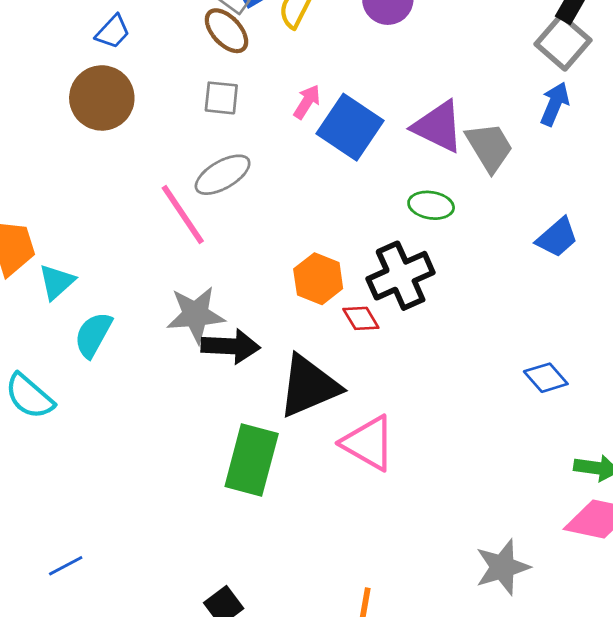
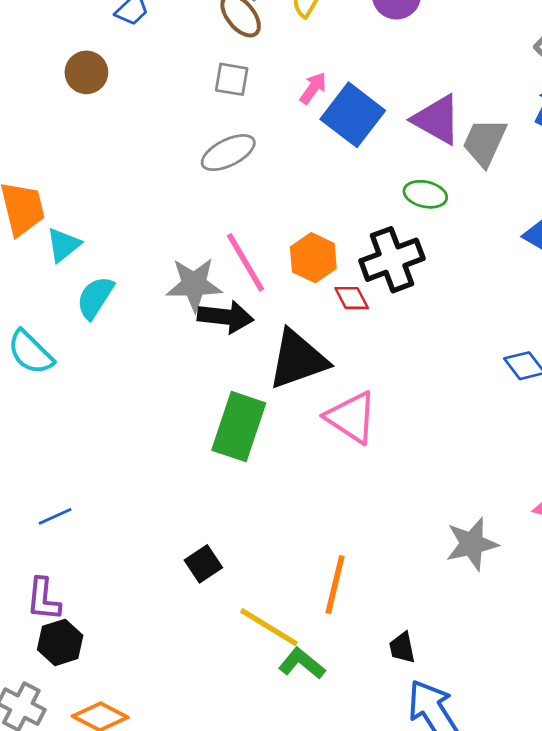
brown circle: (102, 98) -> (86, 72), moved, size x0.7
gray trapezoid: (489, 147) -> (485, 142), turned -128
pink line: (183, 215) -> (245, 262), moved

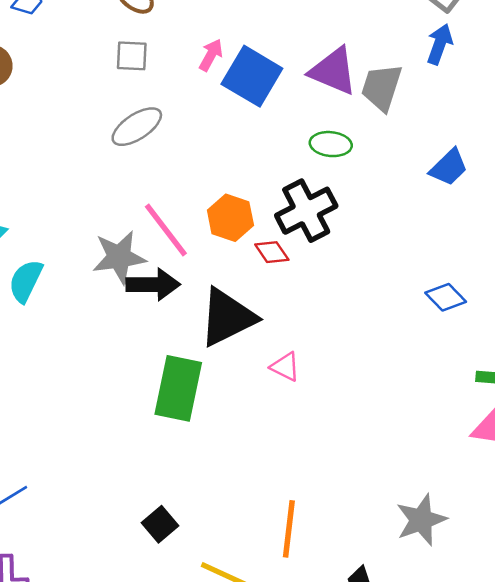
pink triangle: (351, 417) -> (285, 367), size x0.6
gray star: (472, 544) -> (421, 520), moved

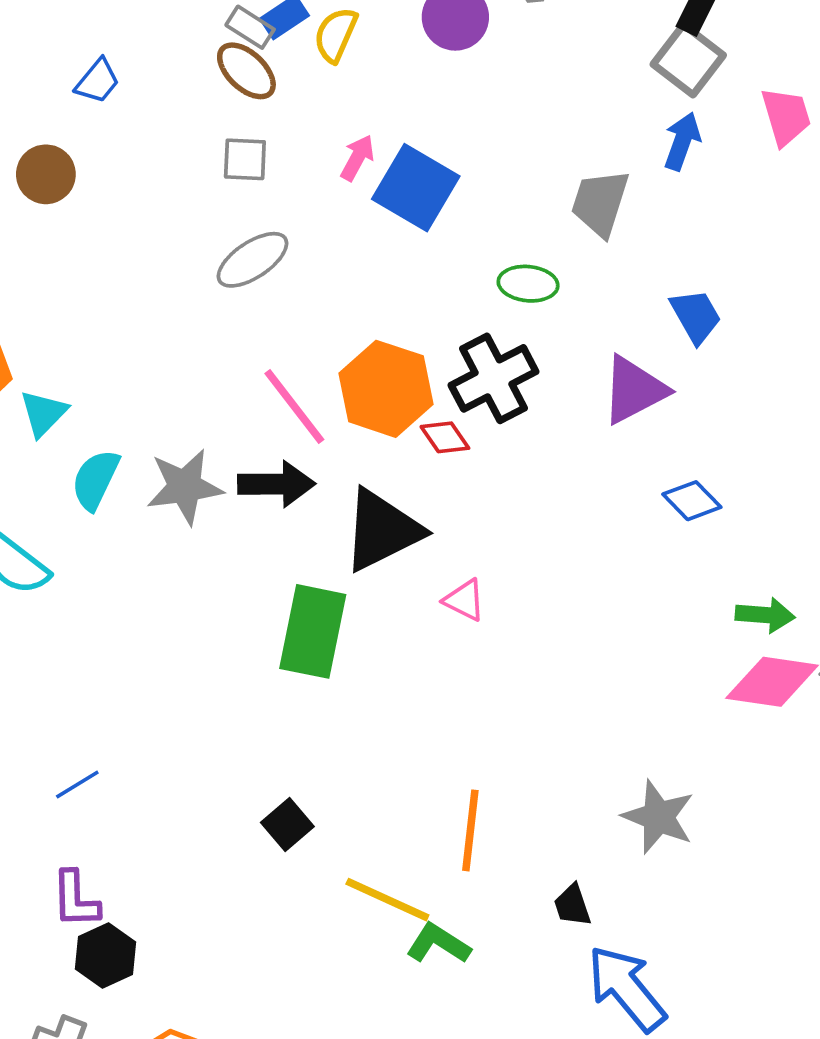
purple triangle: (333, 71) -> (634, 390), moved, turned -50
blue trapezoid: (449, 167) -> (696, 316), turned -75
orange hexagon: (230, 218) -> (386, 389), size x1.4
gray star: (119, 257) -> (185, 487), moved
gray star: (421, 520) -> (658, 817), turned -30

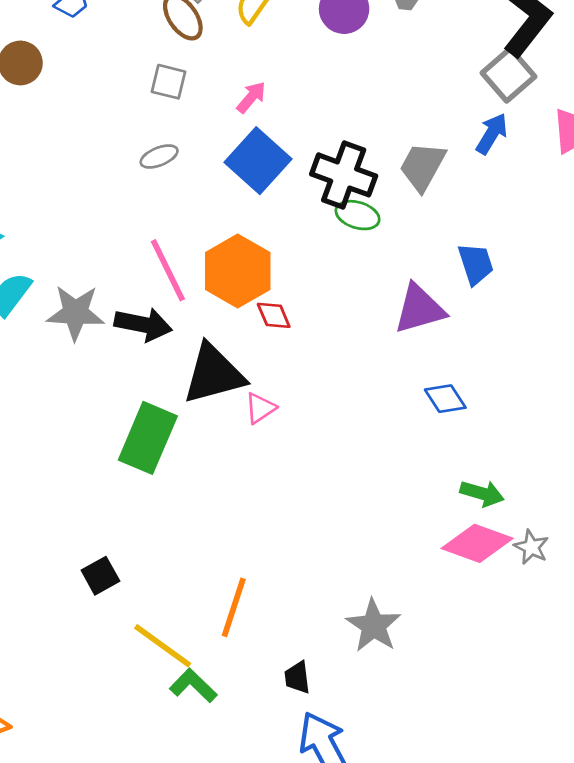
blue square: (416, 188) -> (258, 161), moved
gray ellipse: (252, 260) -> (159, 156), size x0.7
black cross: (494, 378) -> (344, 175), moved, turned 36
pink triangle: (465, 600) -> (260, 408), moved, turned 48

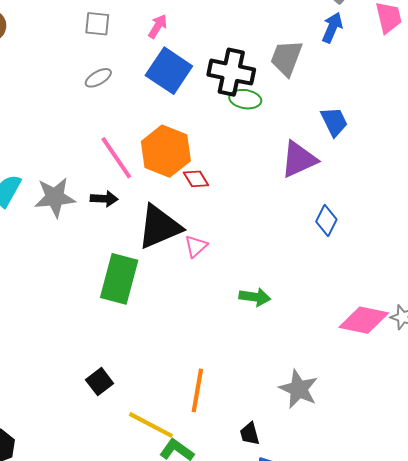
black arrow: (143, 324) -> (104, 199), size x0.7
blue diamond: (445, 399) -> (326, 221), turned 68
green arrow: (482, 493) -> (255, 297), moved

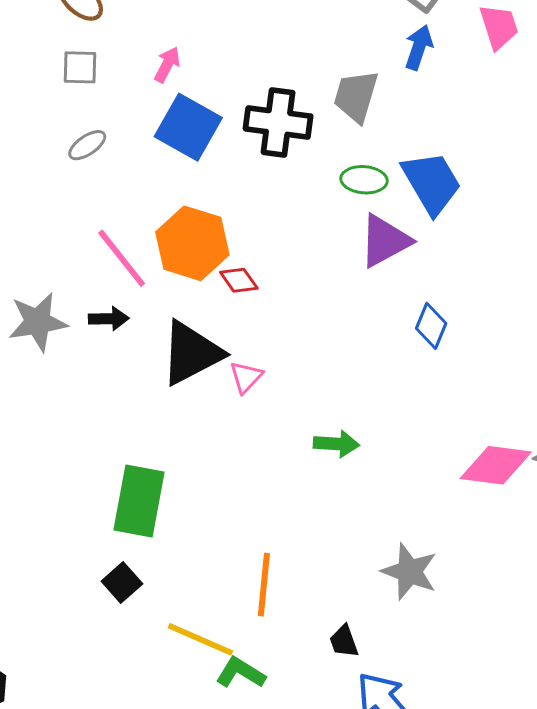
green ellipse: (245, 99) -> (364, 180), moved
blue trapezoid: (334, 122) -> (432, 183), size x1.5
green rectangle: (119, 279) -> (139, 501), moved

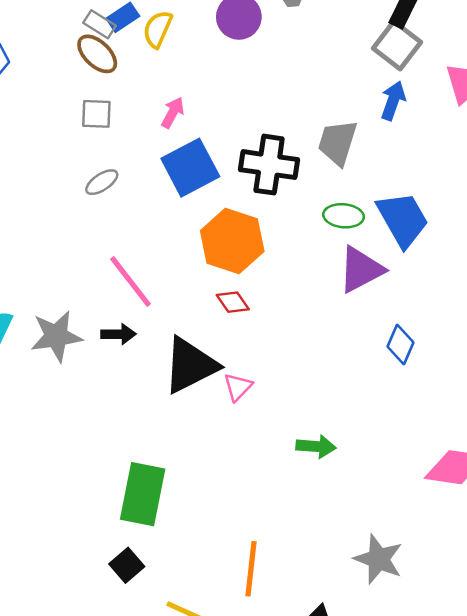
blue square: (188, 127) -> (190, 168), turned 32
orange hexagon: (192, 243) -> (232, 241), moved

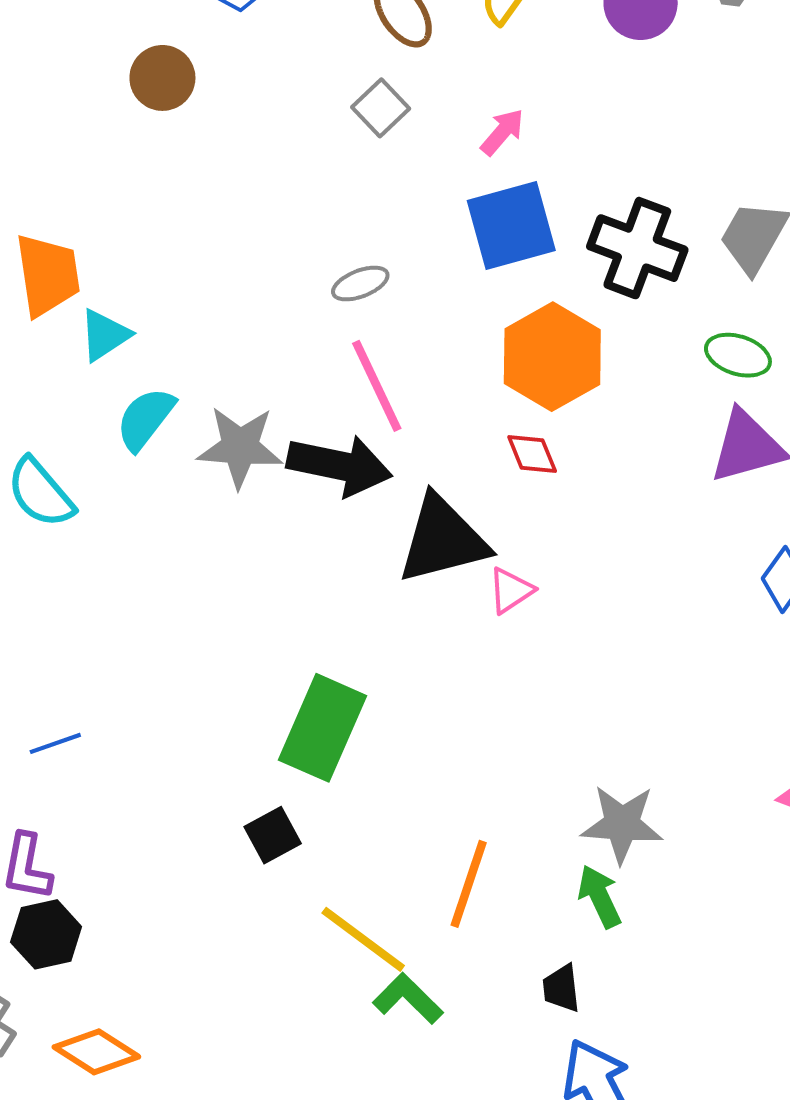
gray square: (96, 114) -> (381, 108), turned 32
gray ellipse: (102, 182) -> (360, 284), moved
black arrow: (118, 334) -> (339, 465), size x1.8
green arrow: (316, 446) -> (600, 896), moved, turned -132
gray star: (378, 559) -> (622, 824), moved, turned -30

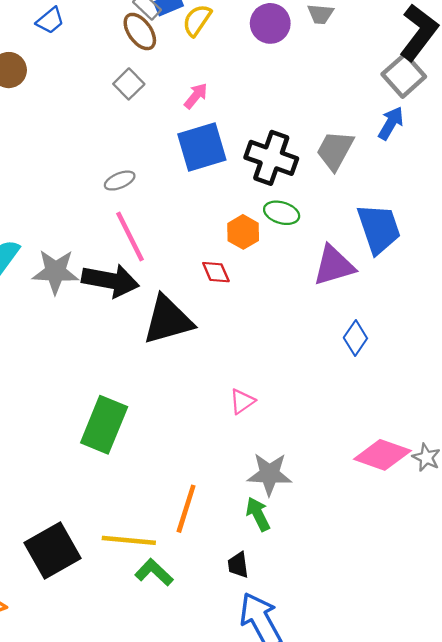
green ellipse: (738, 355) -> (282, 213), moved
orange hexagon: (552, 357) -> (243, 232), moved, size x0.6
pink triangle: (511, 590) -> (242, 401), moved
black square: (273, 835) -> (53, 550), moved, size x1.8
yellow line: (363, 939) -> (129, 540), turned -30

